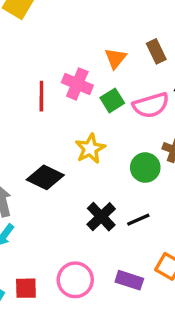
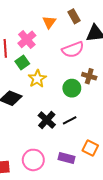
pink cross: (77, 84) -> (27, 39), turned 30
green square: (112, 100) -> (22, 62), moved

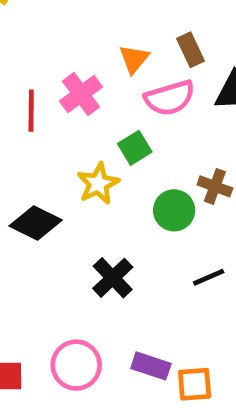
pink semicircle: (73, 50) -> (170, 98), moved
green square: (22, 62) -> (135, 148), moved
black line: (70, 120) -> (209, 277), moved
orange square: (90, 148) -> (195, 384), moved, turned -35

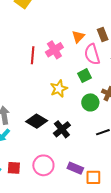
pink semicircle: (170, 98) -> (92, 54), turned 85
green square: (135, 148) -> (85, 76), moved
black diamond: (36, 223) -> (37, 121), moved

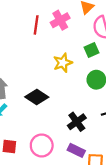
black cross: (62, 129) -> (77, 122), moved

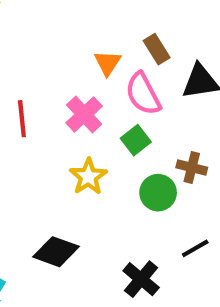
pink cross: (60, 20) -> (84, 114), moved

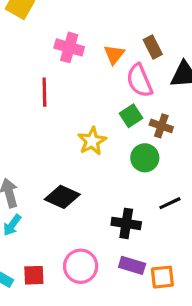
pink cross: (84, 114) -> (69, 47), moved, turned -36
brown cross: (192, 167) -> (161, 126), moved
black cross: (141, 279) -> (126, 223), turned -36

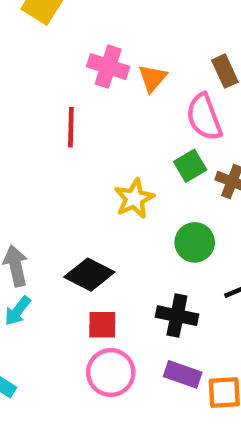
orange triangle: (114, 54) -> (152, 78), moved
green circle: (145, 158) -> (195, 242), moved
red square: (34, 275) -> (102, 325), moved

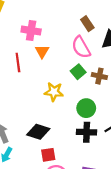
orange triangle: (152, 78) -> (42, 51), moved
yellow star: (134, 198) -> (54, 92), turned -30
black cross: (177, 316) -> (87, 132), moved

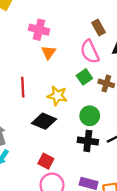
red line: (18, 63) -> (23, 87), moved
black diamond: (38, 132) -> (44, 121), moved
red square: (48, 155) -> (46, 161), turned 32

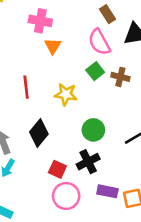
green circle: (90, 116) -> (93, 130), moved
black diamond: (44, 121) -> (39, 133), moved, turned -70
black cross: (88, 141) -> (88, 162), moved, turned -30

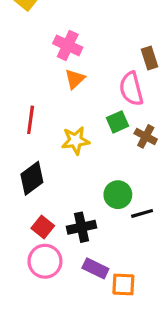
yellow star: (66, 94) -> (75, 141), turned -30
green circle: (93, 130) -> (118, 195), moved

